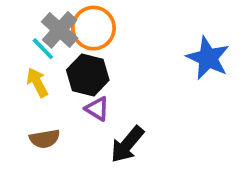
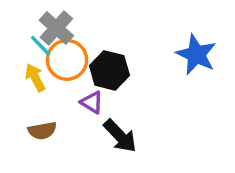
orange circle: (93, 28) -> (67, 60), moved
black hexagon: (88, 75) -> (109, 70), moved
black arrow: (127, 144) -> (120, 136), turned -84

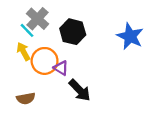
orange circle: (67, 60) -> (45, 61), moved
black hexagon: (109, 70) -> (73, 32), moved
brown semicircle: (42, 131) -> (26, 98), moved

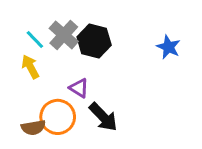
gray cross: (38, 19) -> (64, 35), moved
blue star: (130, 36) -> (168, 47), size x0.7
orange circle: (45, 61) -> (58, 117), moved

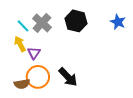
black hexagon: (94, 41) -> (76, 21), moved
blue star: (168, 47) -> (118, 22), moved
purple triangle: (79, 88) -> (34, 53), moved, turned 32

